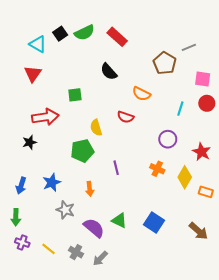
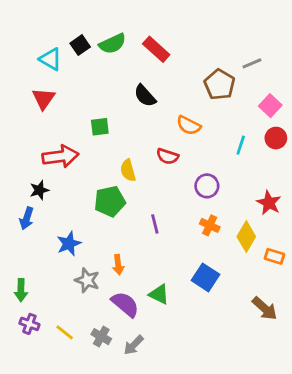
pink square: (203, 79) -> (270, 106), turned 35
purple circle: (168, 139) -> (207, 186), moved
blue arrow: (21, 186) -> (27, 218), moved
orange arrow: (90, 189) -> (118, 265), moved
blue square: (154, 223) -> (205, 277), moved

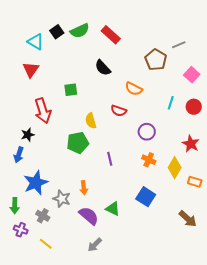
red circle: (276, 138) -> (194, 107), moved
red arrow: (60, 156) -> (43, 111), turned 80
blue star: (69, 244) -> (36, 183), moved, size x1.4
yellow line: (65, 332) -> (46, 244), moved
gray cross: (101, 337) -> (43, 216), moved

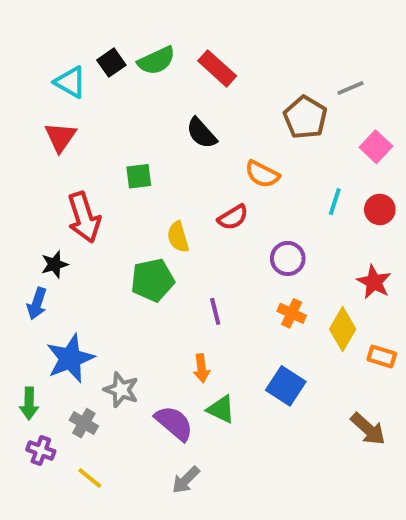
red semicircle: (119, 111) -> (233, 217), turned -49
orange arrow: (84, 188) -> (201, 368), moved

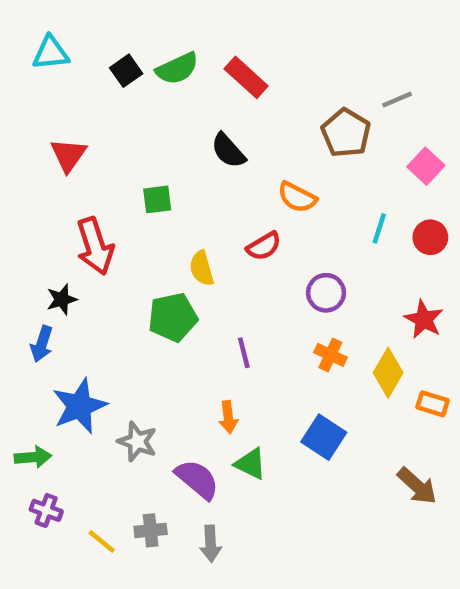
cyan triangle: (70, 82) -> (51, 53), moved, turned -36
green arrow: (29, 403) -> (33, 457), turned -96
gray cross: (84, 423) -> (151, 530), moved, turned -36
gray arrow: (186, 480) -> (211, 544), turned -48

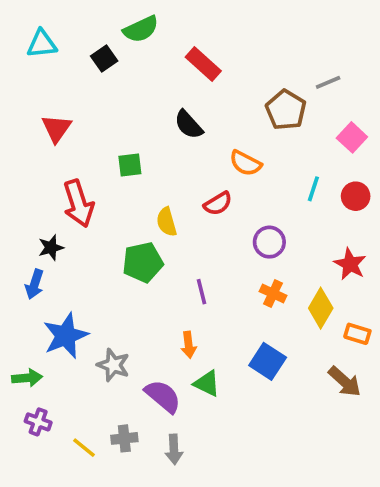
green semicircle: (177, 68) -> (141, 29), moved
brown arrow: (417, 486) -> (345, 382), moved

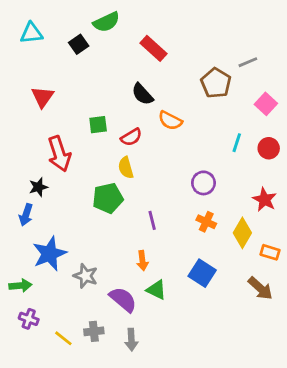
orange semicircle: (245, 163) -> (170, 120), moved
red semicircle: (218, 204) -> (131, 137), moved

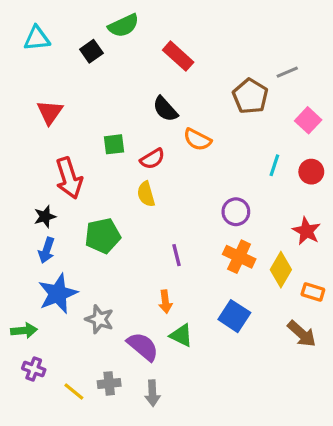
green pentagon: (108, 198) -> (103, 236), moved
blue arrow: (26, 215) -> (47, 250), moved
orange cross: (206, 222) -> (239, 257), size x1.4

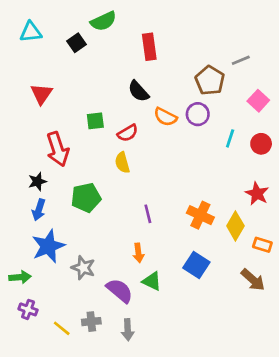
red rectangle: (178, 56) -> (149, 47), turned 40
purple circle: (236, 212) -> (198, 114), moved

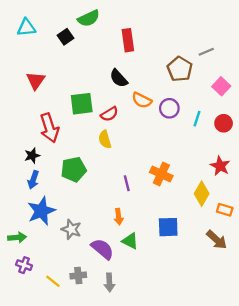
purple circle: (198, 114) -> (169, 108), moved
green square: (95, 121) -> (82, 104), size x1.5
orange cross: (200, 215) -> (161, 174), moved
blue square: (196, 265) -> (168, 227), turned -35

